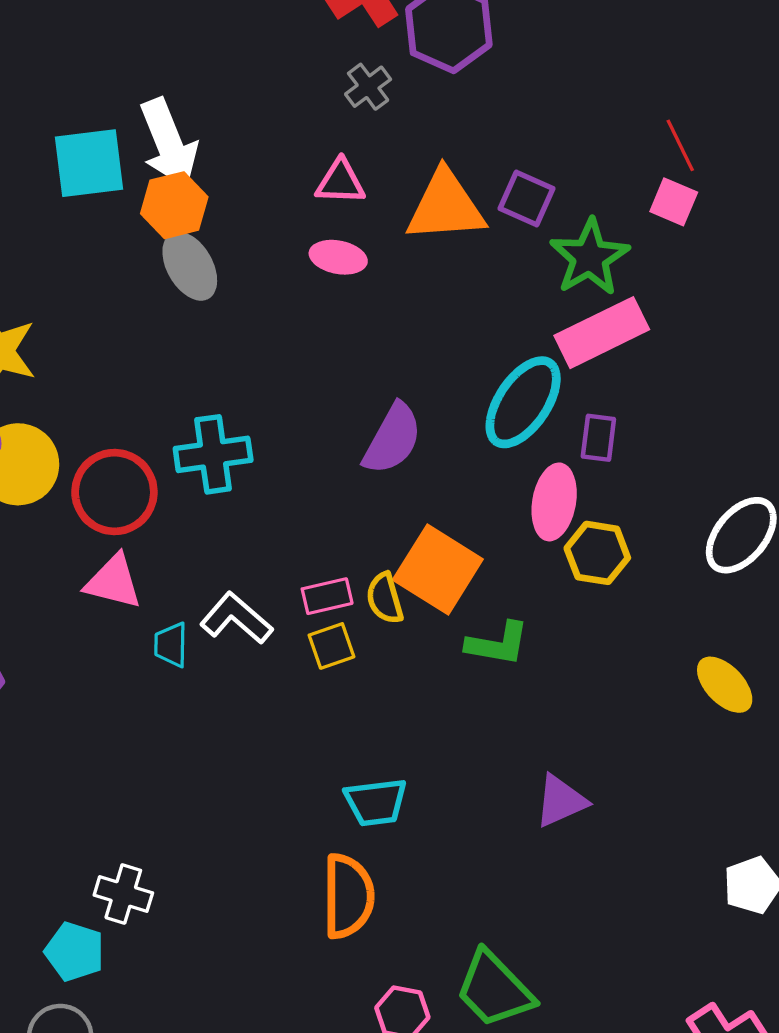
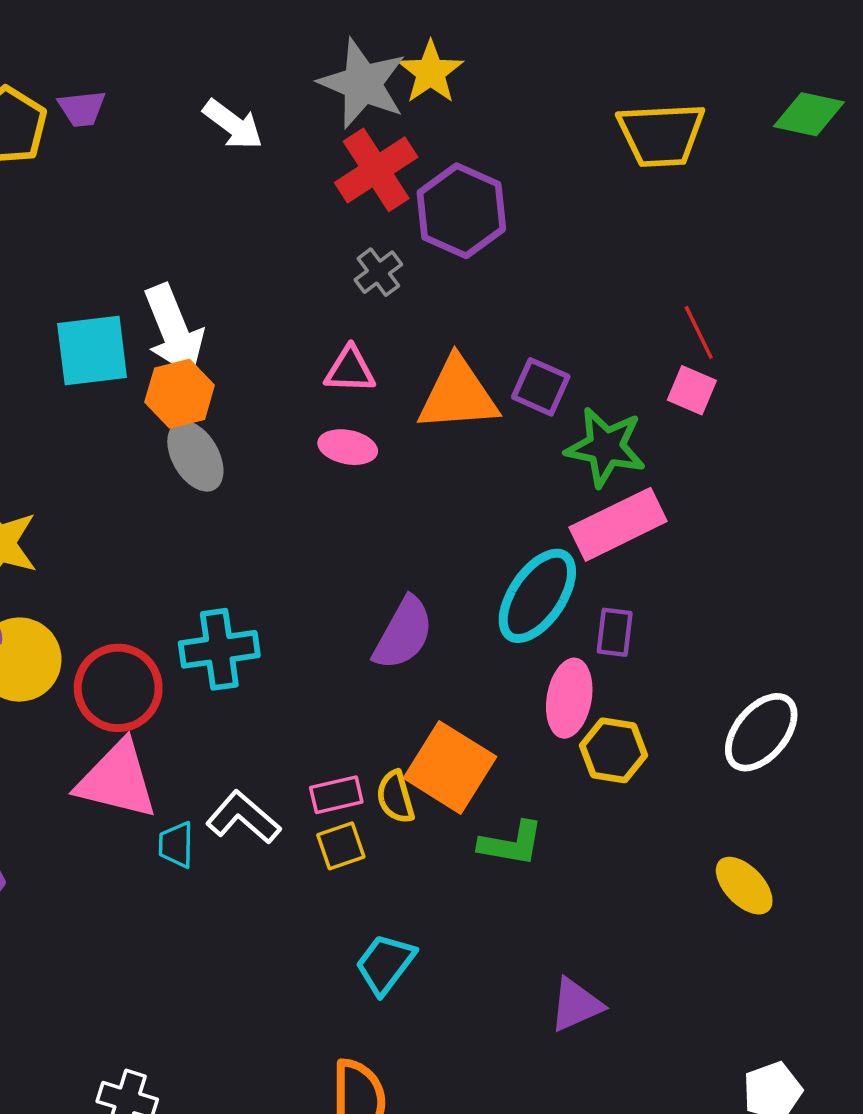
green star: (590, 257) -> (606, 447), turned -30
pink triangle: (113, 582) -> (117, 780), size x1.4
cyan trapezoid: (376, 802) -> (385, 964), moved, turned 134

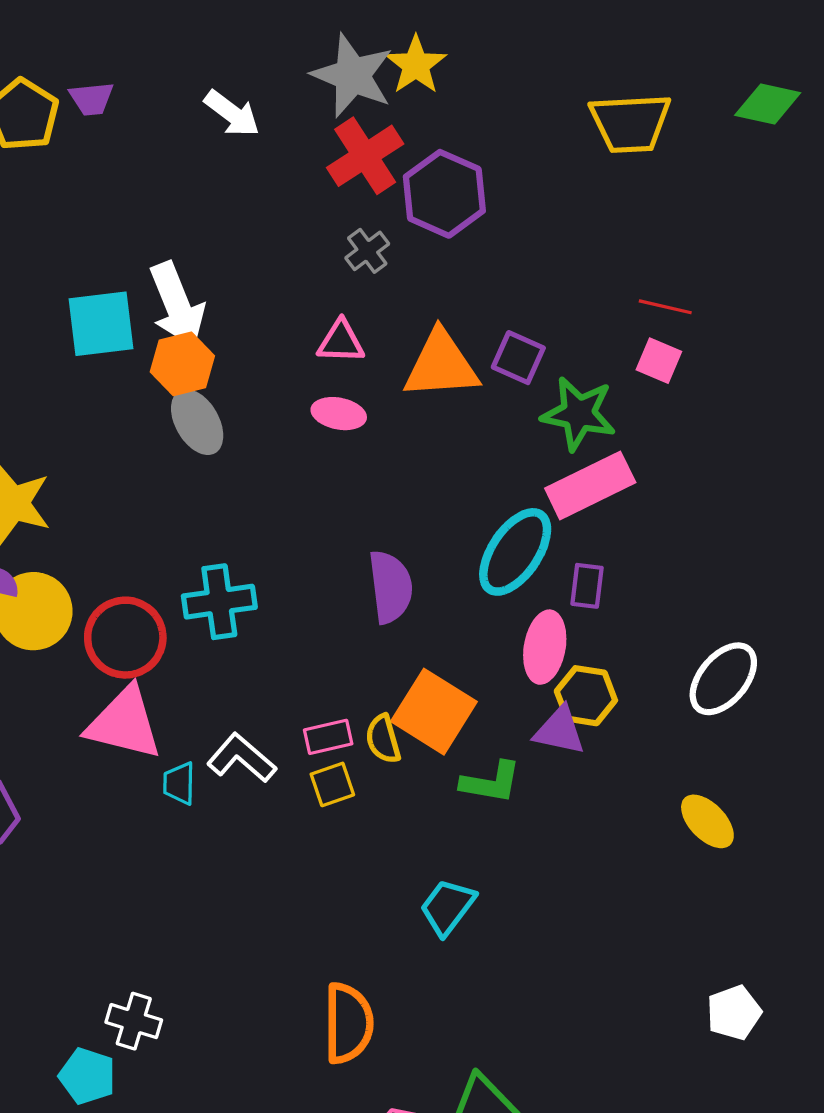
red line: (699, 332) -> (665, 307), turned -51
purple semicircle: (403, 633) -> (390, 587), turned -36
cyan trapezoid: (385, 964) -> (448, 907), moved
purple triangle: (576, 1005) -> (560, 731), moved, turned 36

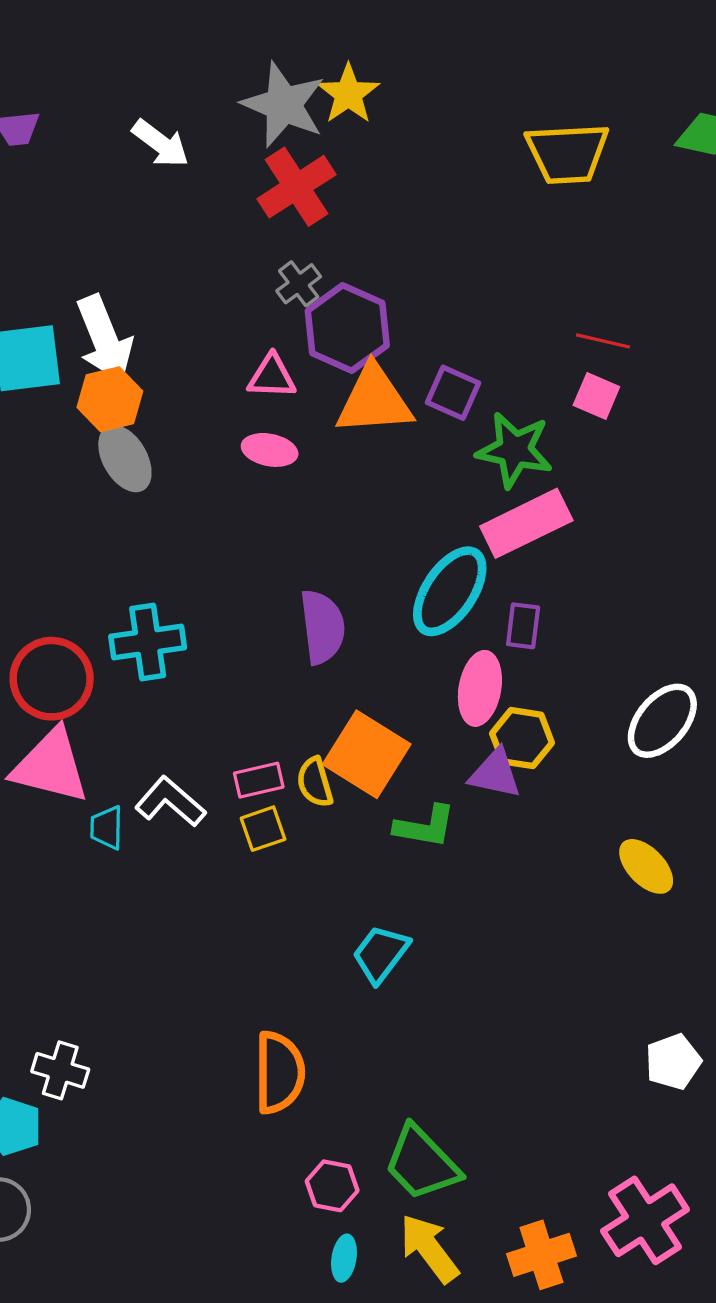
purple hexagon: (444, 194) -> (347, 328), moved

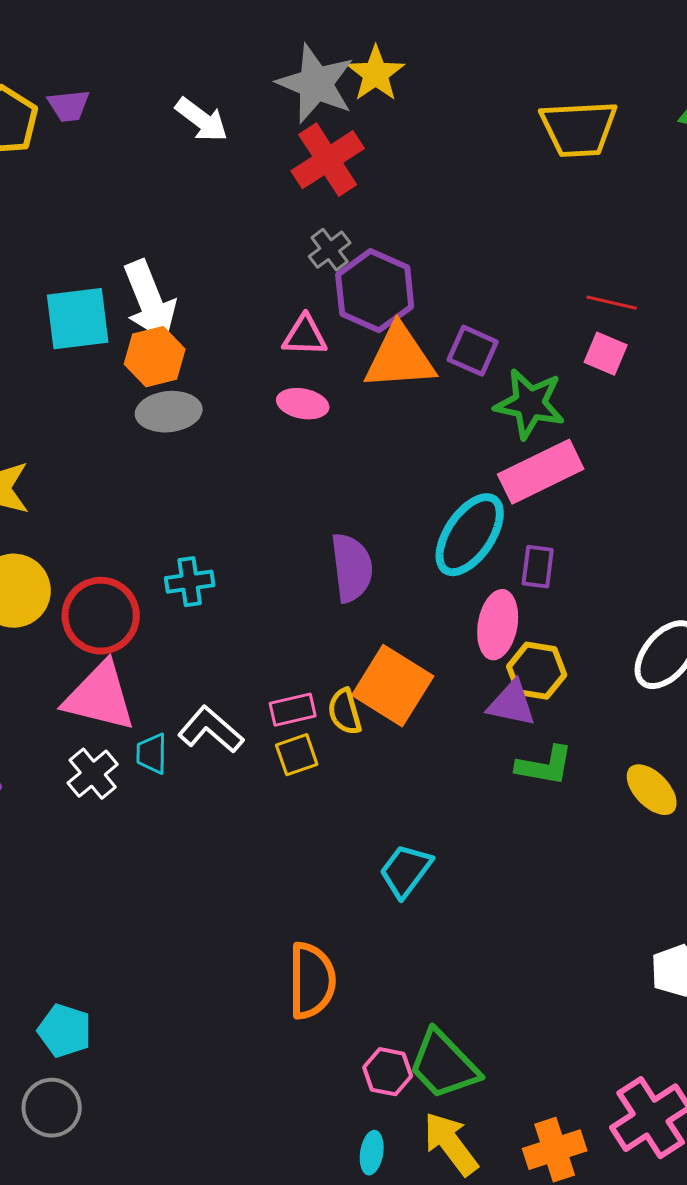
gray ellipse: (125, 459) -> (169, 412), turned -66
cyan cross: (148, 642) -> (190, 582), size x0.7
green L-shape: (425, 827) -> (545, 766), moved
white cross: (60, 1070) -> (93, 774), moved, turned 33
pink hexagon: (332, 1186) -> (388, 1072), moved

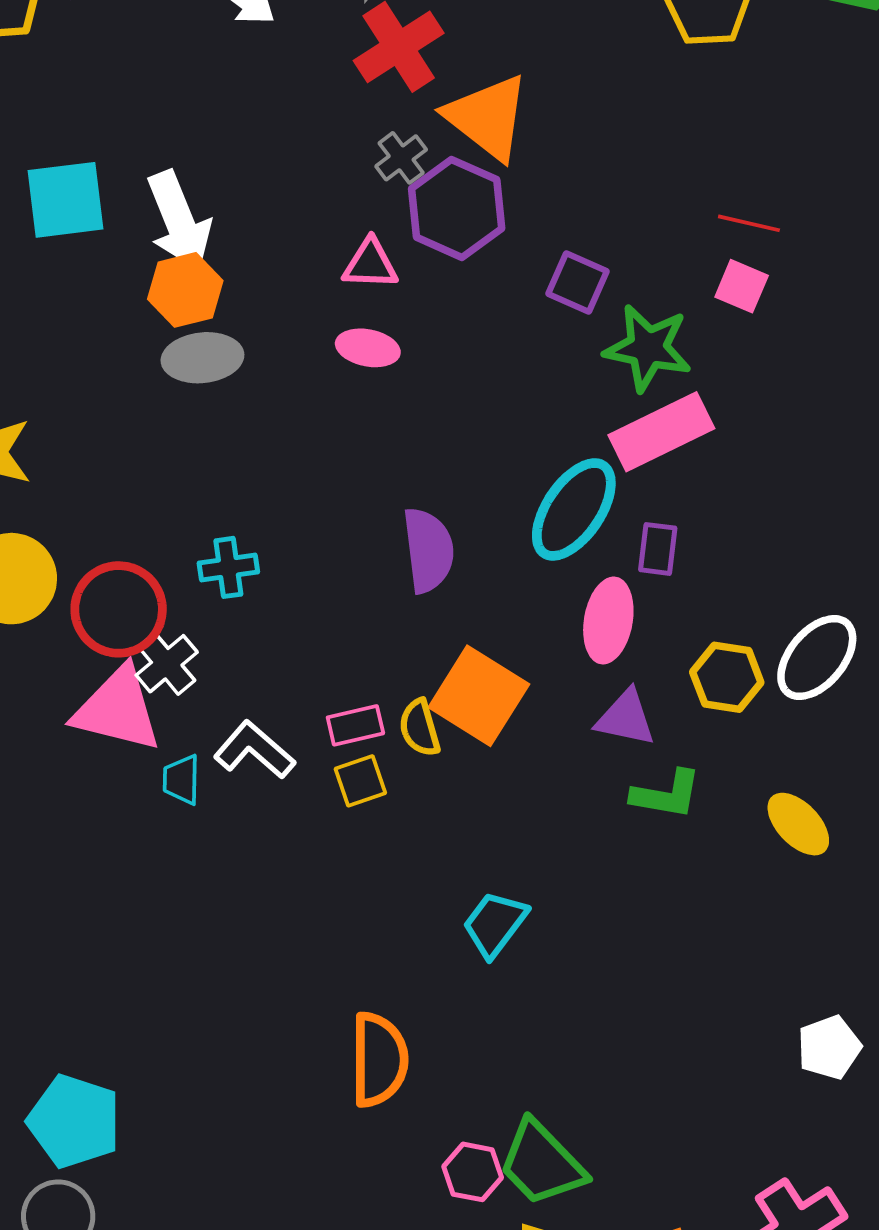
cyan square: (78, 319) -> (66, 200), moved
orange triangle: (400, 358) -> (487, 117), moved, turned 42
yellow hexagon: (537, 671) -> (727, 677), moved
white cross: (93, 774) -> (167, 664), moved
cyan pentagon: (65, 1031) -> (74, 1121), size x1.4

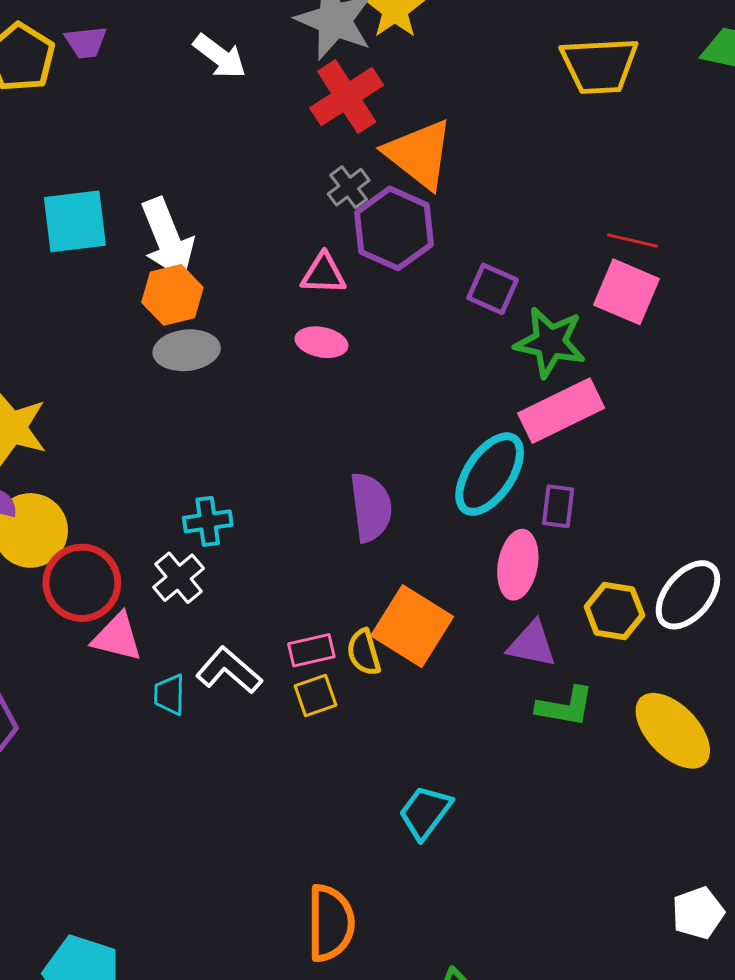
pink square: (742, 286) -> (627, 292), size x1.5
red circle: (119, 609) -> (82, 583), moved
white cross: (167, 664) -> (179, 578), moved
pink triangle: (117, 709) -> (117, 637), size x0.7
yellow ellipse: (798, 824) -> (673, 731), size x1.5

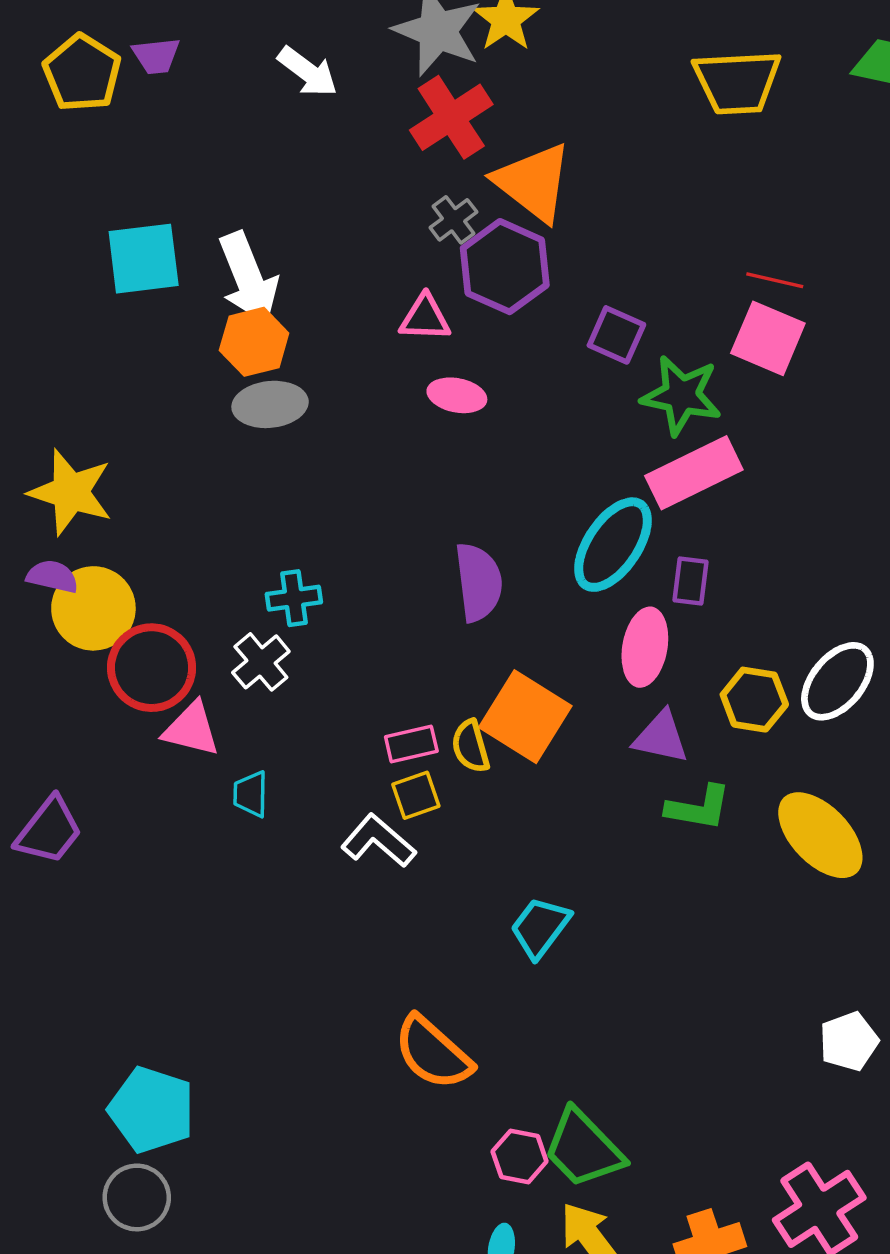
pink ellipse: (321, 342) -> (457, 395), moved
white L-shape: (229, 670) -> (378, 841), moved
orange semicircle: (331, 923) -> (433, 1053), turned 132

